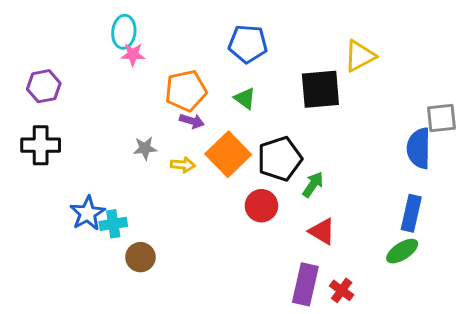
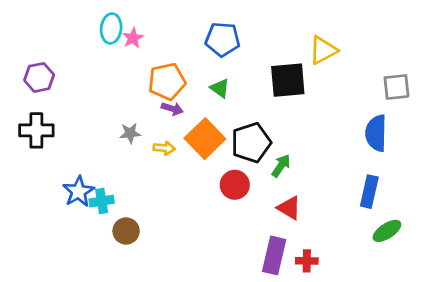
pink star: (133, 54) -> (133, 38), moved, turned -30
gray square: (441, 118) -> (396, 87), moved
green ellipse: (402, 251) -> (387, 231), moved
red cross: (342, 290) -> (307, 261), turned -35

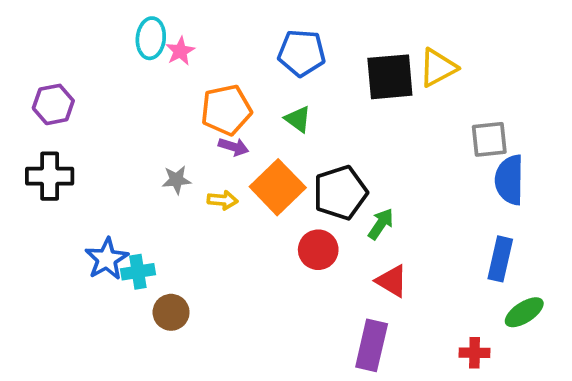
black square: (288, 80) -> (390, 77), moved
gray square: (396, 87) -> (489, 139), moved
red cross: (307, 261) -> (475, 353), moved

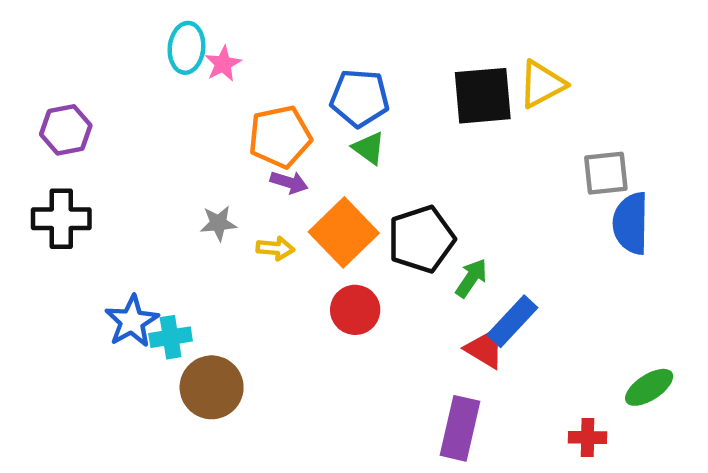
blue pentagon: (302, 53) -> (360, 98), moved
red circle: (318, 250) -> (355, 310), moved
blue rectangle: (500, 259) -> (512, 321), moved, turned 30
brown circle: (171, 312) -> (212, 387), size x1.4

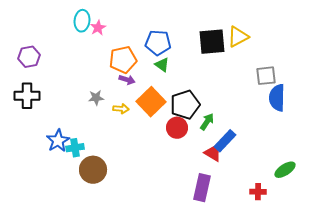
red circle: (355, 310) -> (177, 128), moved

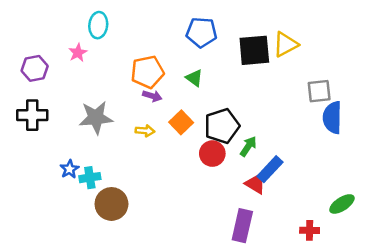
pink star: (98, 28) -> (78, 53), moved
blue pentagon: (158, 43) -> (202, 32), moved
gray star: (96, 98) -> (96, 118), moved, size x1.8
orange square: (151, 102) -> (181, 122), size x0.7
blue star: (58, 141) -> (69, 169), size x0.7

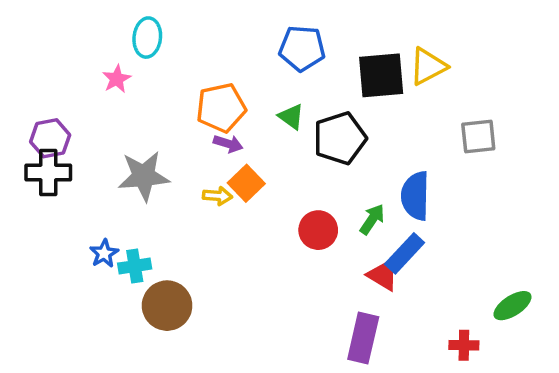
purple hexagon: (35, 68) -> (50, 138), moved
blue semicircle: (332, 118) -> (415, 196), moved
orange square: (181, 122) -> (246, 183), moved
black pentagon: (222, 126) -> (340, 138), moved

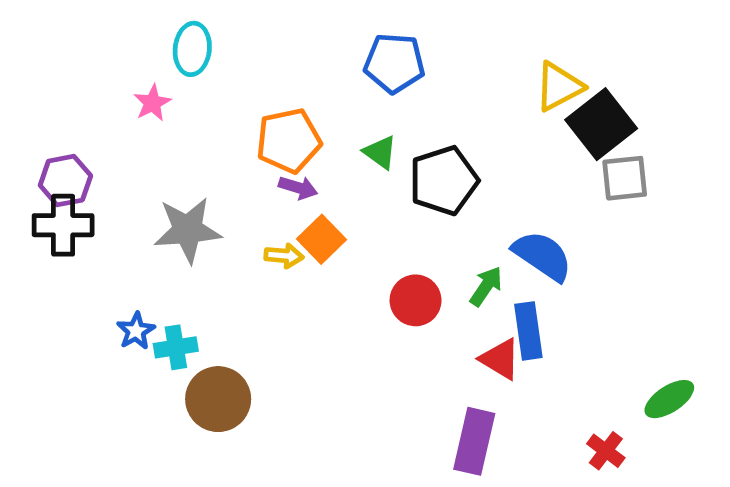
black square: (381, 75) -> (601, 124), moved, turned -33
blue semicircle: (415, 196) -> (542, 256), turned 123
blue rectangle: (405, 253) -> (528, 331), turned -51
red cross: (464, 345) -> (606, 451), turned 36

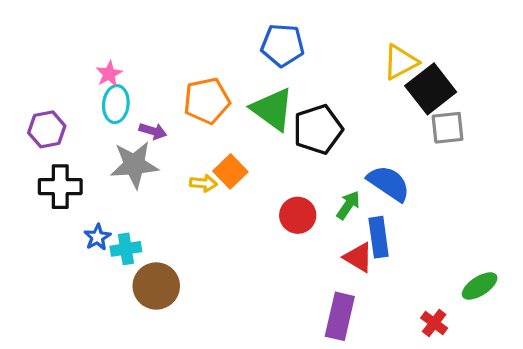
cyan ellipse: (192, 49) -> (116, 104), moved
green triangle: (380, 152) -> (272, 109), size x1.8
purple arrow: (298, 188) -> (153, 131), moved
black cross: (63, 225) -> (60, 187), moved

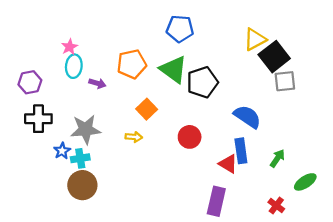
gray star: (134, 165) -> (86, 129), moved
yellow arrow: (203, 183) -> (134, 137), moved
green arrow: (348, 205) -> (277, 158), moved
brown circle: (156, 286) -> (82, 185), moved

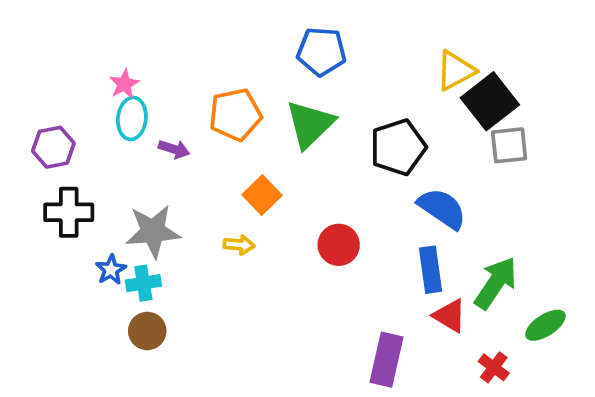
green triangle: (173, 69) -> (310, 124), turned 40
black pentagon: (202, 82) -> (398, 147), moved
green arrow: (277, 158) -> (496, 283), size x1.6
red triangle: (228, 164) -> (450, 316), moved
brown circle: (82, 185) -> (147, 331), size x0.7

